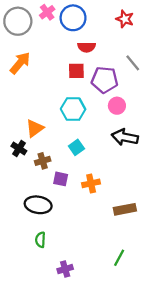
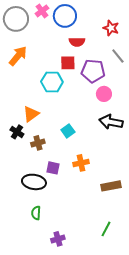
red star: (125, 19) -> (111, 28), moved
cyan hexagon: (73, 109) -> (52, 82), moved
purple square: (61, 179) -> (53, 168), moved

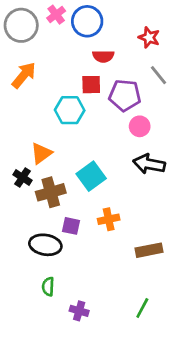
cyan square: (68, 131) -> (91, 176), size x1.5
brown cross: (38, 143) -> (51, 192), size x1.5
purple cross: (58, 239) -> (79, 311), moved, turned 32

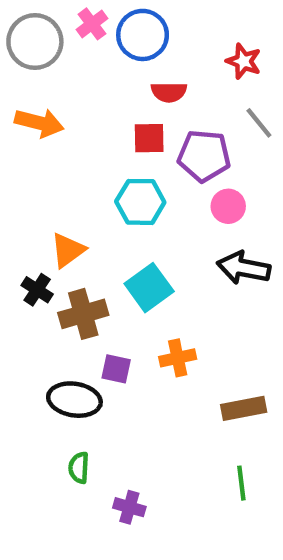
orange arrow: (24, 75) -> (39, 123), turned 64
cyan hexagon: (70, 110) -> (140, 202), moved
green line: (142, 308) -> (241, 483), moved, turned -35

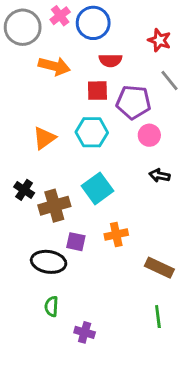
orange arrow: (39, 123) -> (54, 66), moved
orange triangle: (68, 250) -> (44, 138), moved
black arrow: (244, 268) -> (159, 175), size x0.6
brown rectangle: (244, 408) -> (159, 268), turned 36

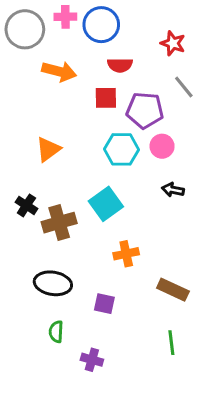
pink cross: (60, 16) -> (65, 17), turned 36
cyan hexagon: (92, 132) -> (121, 149), moved
purple square: (76, 242) -> (104, 304), moved

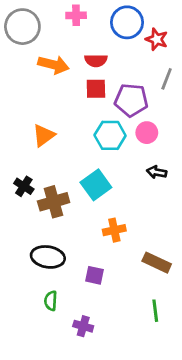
pink cross: (65, 17) -> (76, 15), moved
blue circle: (101, 25) -> (127, 22), moved
red semicircle: (120, 65) -> (96, 60), moved
gray line: (184, 87) -> (167, 79), turned 60

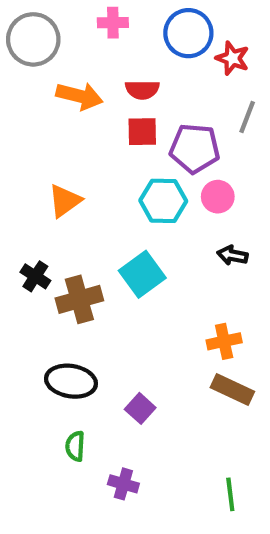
orange cross: (114, 230) -> (224, 341), moved
purple square: (94, 275) -> (140, 408), turned 30
green line: (155, 311) -> (230, 494), moved

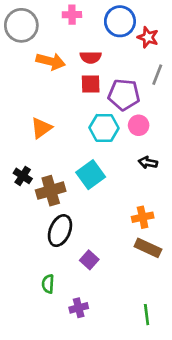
black ellipse: (71, 381) -> (60, 231), moved, turned -76
purple cross: (123, 484) -> (79, 308), turned -30

